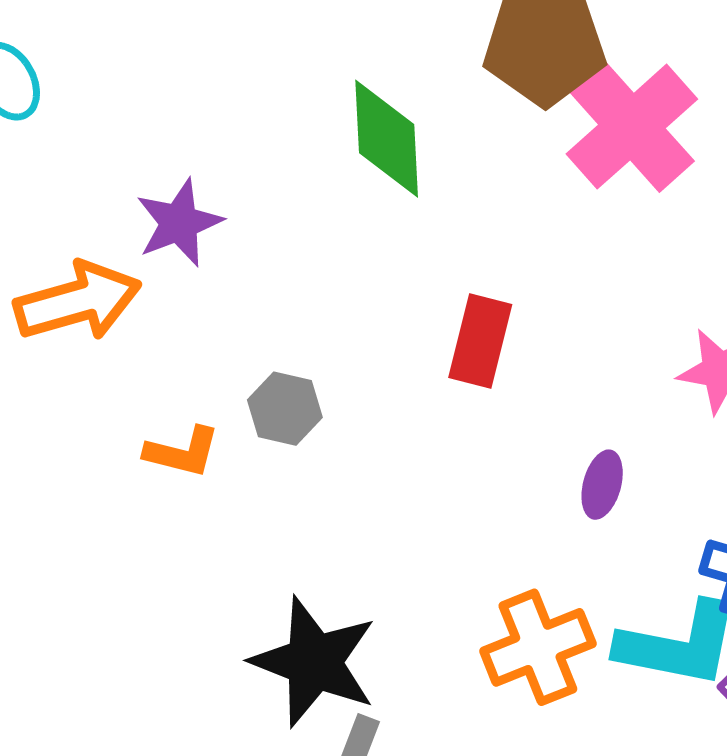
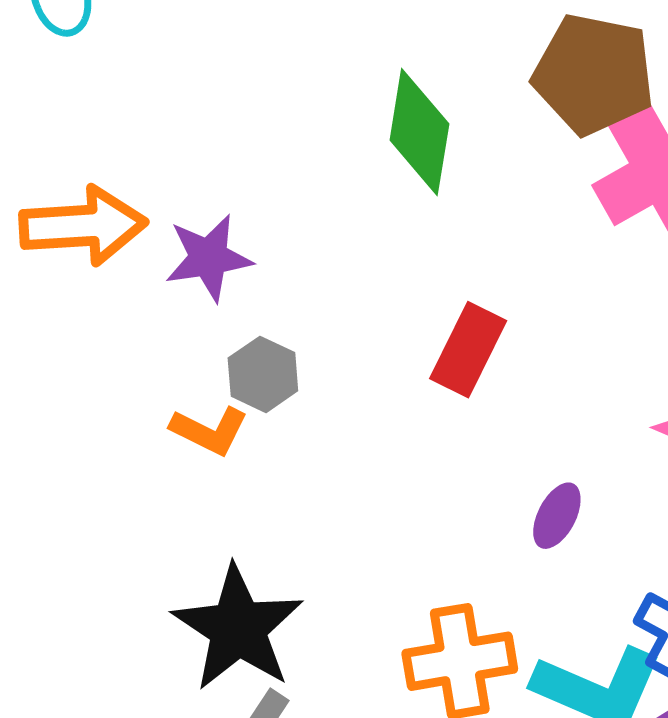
purple star: (179, 223) -> (209, 258), moved
orange L-shape: (182, 452) -> (209, 431), moved

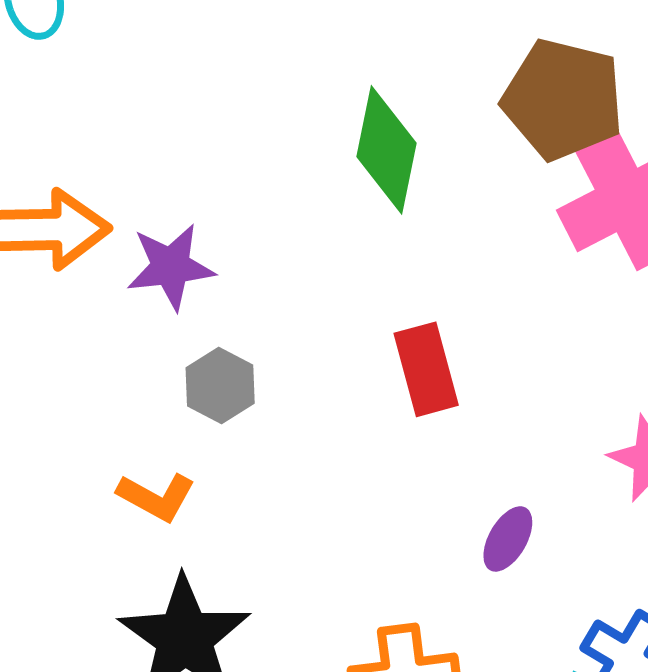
red rectangle: (468, 350) -> (426, 369), turned -44
orange L-shape: (209, 431) -> (156, 497), moved

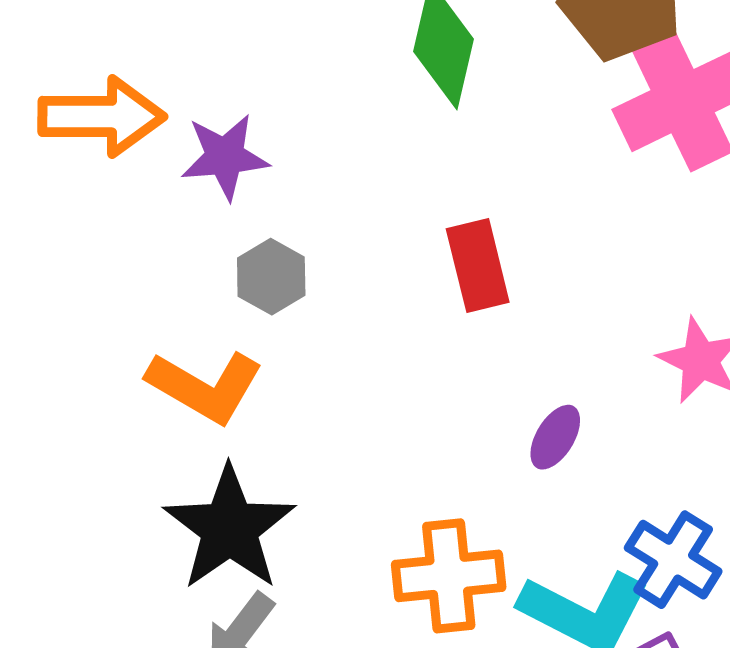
orange L-shape: (156, 497) -> (205, 386), size x1.5

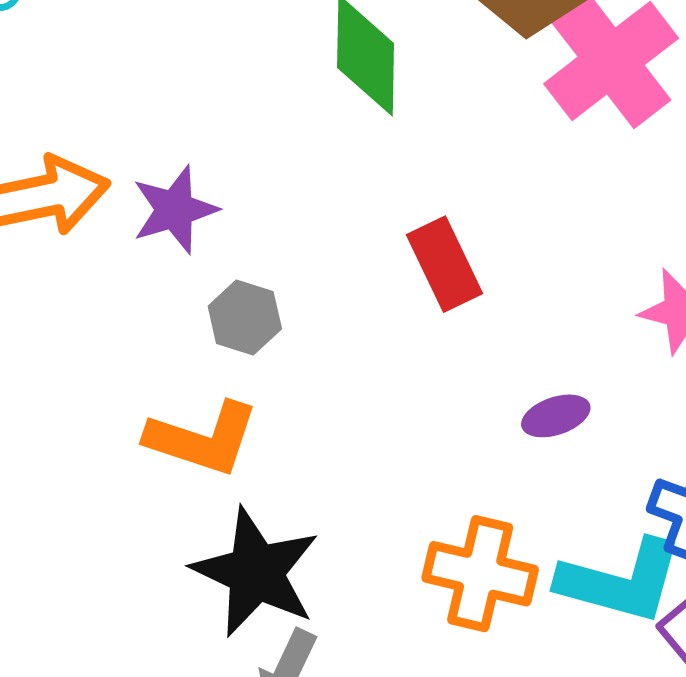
purple ellipse: (555, 437) -> (556, 416), turned 52
orange cross: (449, 576) -> (480, 574), turned 31

